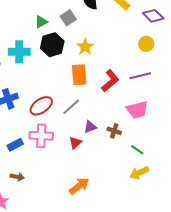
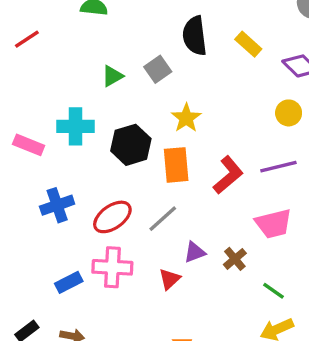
black hexagon: (52, 45) -> (131, 145), moved
brown cross: (114, 131) -> (235, 259), turned 32

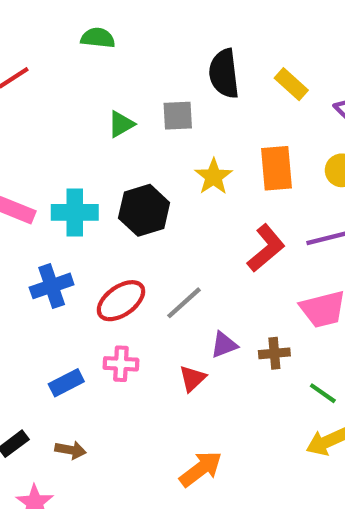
gray square: (158, 69) -> (178, 116), turned 32
cyan cross: (75, 126) -> (75, 212), moved
orange rectangle: (176, 165) -> (277, 168), moved
brown cross: (235, 259) -> (274, 353), turned 35
pink cross: (112, 267) -> (121, 364), size x0.7

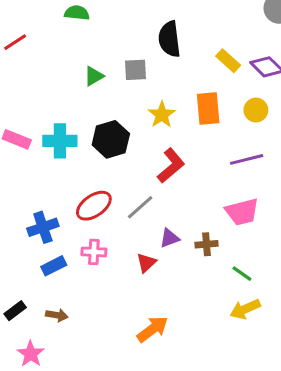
yellow rectangle: (291, 84) -> (228, 61), moved
red L-shape: (266, 248) -> (171, 166), moved
blue cross: (52, 286) -> (43, 227), moved

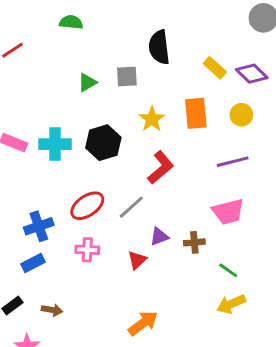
blue rectangle: (54, 266) -> (33, 263), moved

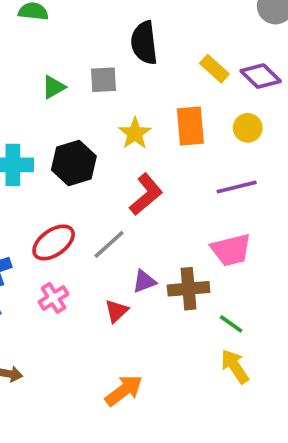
brown cross: (194, 242) -> (189, 289), size x1.5
pink cross: (87, 250) -> (54, 298), turned -35
yellow arrow: (231, 304) -> (235, 366), turned 80

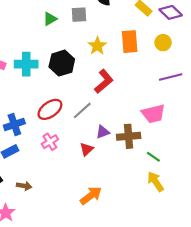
purple line: (237, 187) -> (171, 77), moved

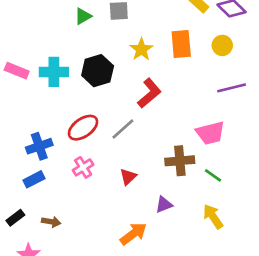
purple triangle: (103, 132) -> (164, 205), moved
green line: (153, 157) -> (213, 175), moved

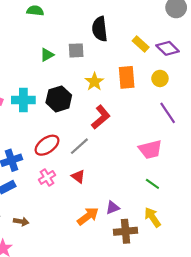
purple line: (232, 88) -> (168, 113), turned 70
brown cross: (180, 161) -> (126, 231), moved
red triangle: (128, 177) -> (78, 176), moved, turned -40
orange arrow: (133, 234) -> (88, 216), moved

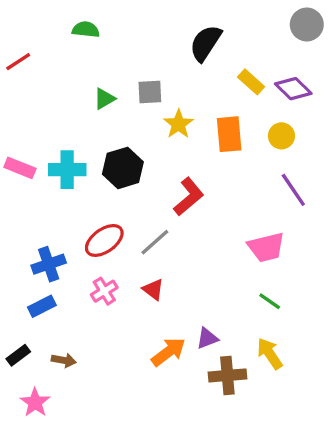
black semicircle: (100, 29) -> (206, 43), moved, turned 40
yellow star: (94, 82) -> (179, 124), moved

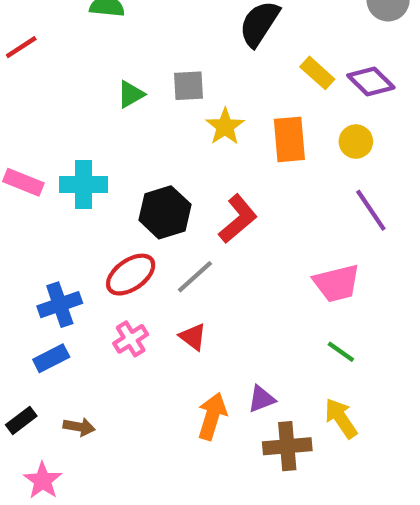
black hexagon: (123, 168) -> (165, 212), moved
orange arrow: (168, 352) -> (212, 416), turned -36

